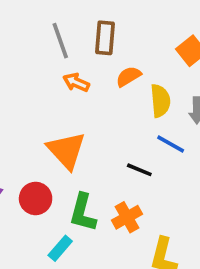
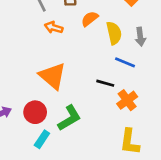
green L-shape: (83, 213) -> (69, 118), turned -128
orange cross: (127, 217) -> (127, 100), moved
cyan rectangle: (60, 248) -> (42, 139), moved

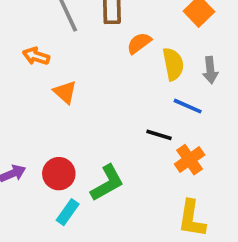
orange arrow: (54, 27) -> (36, 56), moved
orange triangle: (53, 76) -> (65, 92), moved, size x0.6

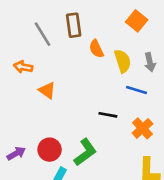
orange semicircle: (139, 43) -> (96, 49), turned -72
black line: (159, 135) -> (108, 115), moved

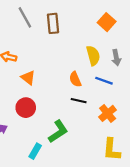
gray line: (42, 34) -> (25, 17), moved
orange semicircle: (96, 49) -> (75, 79), moved
red circle: (50, 150) -> (26, 108), moved

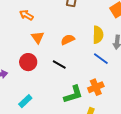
orange semicircle: (75, 79) -> (68, 40), moved, turned 72
black line: (79, 101) -> (59, 64), moved
green L-shape: (58, 131) -> (73, 94), moved

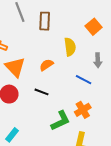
yellow semicircle: (98, 35) -> (70, 47), moved
orange triangle: (38, 37) -> (15, 67), size x1.5

